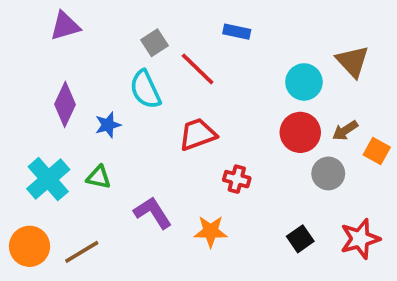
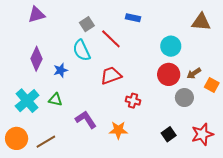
brown triangle: (353, 61) -> (201, 22), moved, turned -42

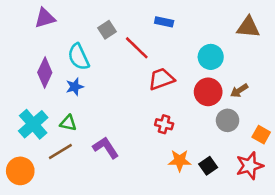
cyan semicircle: (82, 50) -> (79, 57), moved
red trapezoid: (111, 75) -> (161, 79), moved
orange square: (212, 85) -> (261, 135), moved
orange star: (118, 130) -> (180, 161), moved
brown line: (46, 142) -> (60, 151), moved

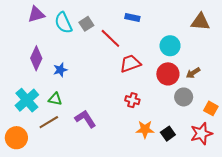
cyan semicircle: (79, 57) -> (63, 23), moved

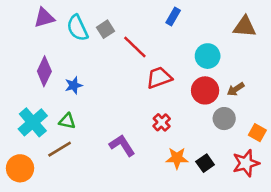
blue rectangle: (132, 18) -> (173, 16), moved, turned -72
red cross: (132, 100) -> (162, 122), turned 32
purple L-shape: (85, 119) -> (122, 145), moved

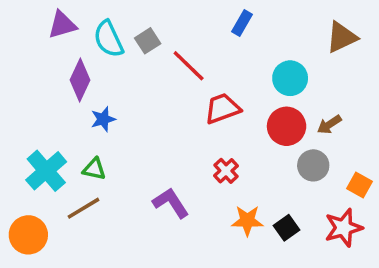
brown triangle: (245, 27) -> (342, 37), turned -30
purple diamond: (44, 71) -> (80, 80), moved

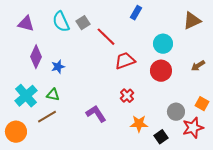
purple triangle: (62, 25) -> (26, 24), moved, turned 30
purple diamond: (80, 80) -> (36, 57), moved
brown arrow: (329, 124) -> (198, 66), moved
gray circle: (313, 165) -> (176, 112), moved
black square: (287, 228) -> (161, 137), moved

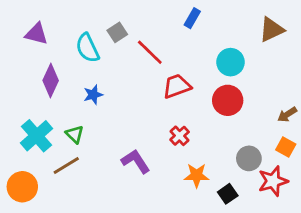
cyan semicircle: (61, 22) -> (87, 48), moved
brown arrow: (198, 66) -> (287, 115), moved
blue star: (58, 67) -> (93, 95), moved
green triangle: (53, 95) -> (75, 134), turned 32

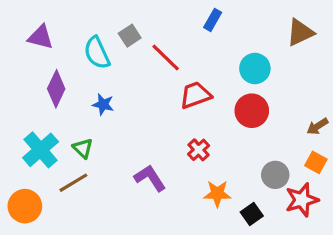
blue star: (93, 95) -> (103, 104), turned 30

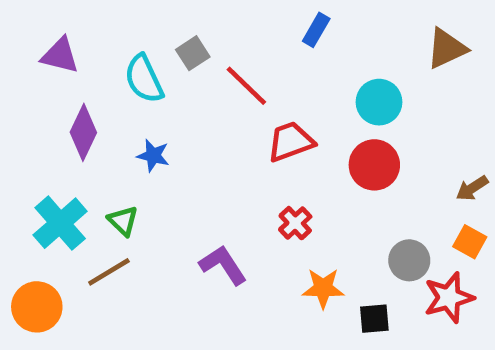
black square: (252, 214) -> (374, 319), turned 30

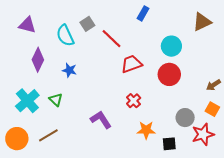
brown line: (109, 272) -> (48, 135), moved

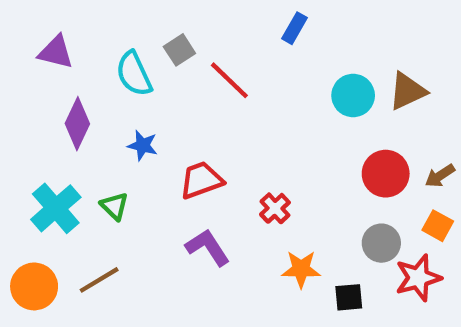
brown triangle: (202, 22) -> (407, 91), moved
red trapezoid: (131, 64) -> (201, 180), moved
red circle: (169, 74) -> (386, 174), moved

